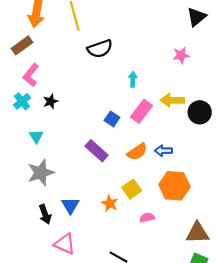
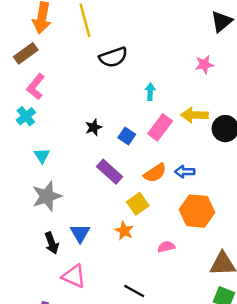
black star: (51, 101) -> (94, 127), moved
yellow square: (132, 189) -> (138, 204), moved

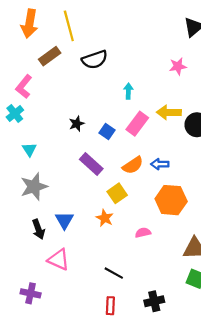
brown rectangle: (26, 53) -> (50, 56), moved

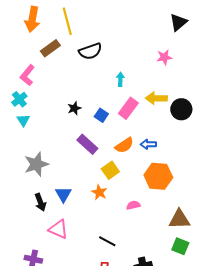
cyan triangle: (29, 149) -> (23, 120), moved

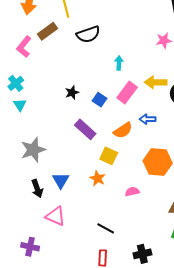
pink L-shape: (27, 75) -> (24, 47), moved
blue arrow: (148, 144) -> (147, 119), moved
yellow square: (110, 170) -> (109, 156), turned -30

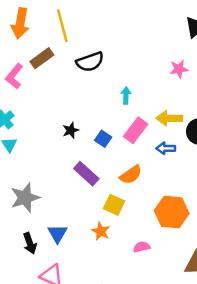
blue arrow: (147, 119) -> (166, 148), moved

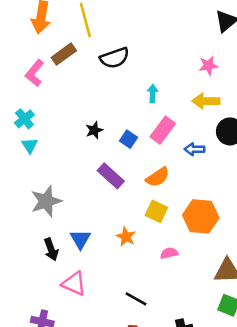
yellow arrow: (169, 118) -> (206, 101), moved
yellow square: (114, 205) -> (156, 211), moved

